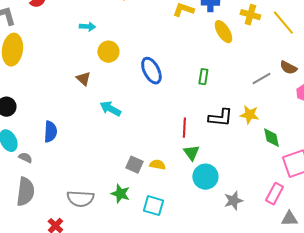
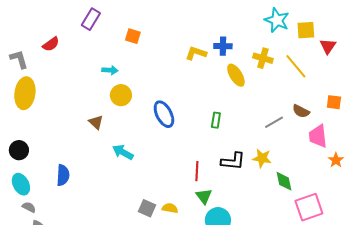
cyan arrow: (87, 27) -> (110, 70), moved
gray semicircle: (25, 158) -> (29, 207), moved

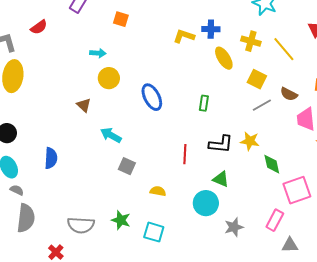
yellow square: (306, 30) -> (257, 79), moved, turned 30
green triangle: (204, 196) -> (221, 179), moved, turned -30
gray square: (147, 208) -> (127, 166), moved

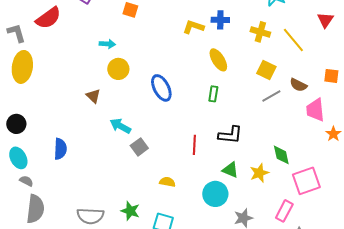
red semicircle: (39, 27) -> (48, 18), size x1.5
yellow ellipse: (224, 58) -> (218, 60), moved
yellow star: (250, 141) -> (259, 173), moved, turned -30
gray square: (127, 166) -> (139, 147), moved, turned 30

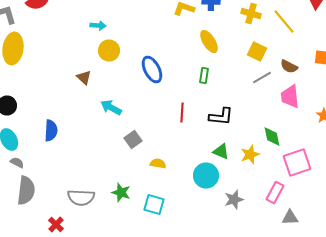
pink trapezoid: (315, 110) -> (290, 96), moved
red line: (194, 145) -> (182, 112), moved
gray square: (139, 147) -> (133, 140), moved

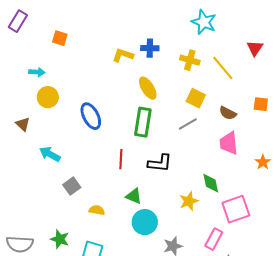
green rectangle: (204, 76) -> (143, 122), size x1.8
gray line: (262, 78) -> (188, 124), moved
green triangle: (221, 152) -> (134, 196), moved

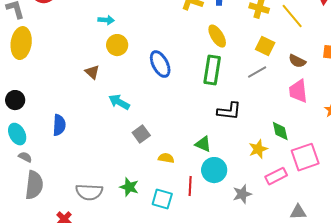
red line: (121, 159) -> (190, 186), moved
pink rectangle: (214, 239) -> (276, 176), moved, turned 35

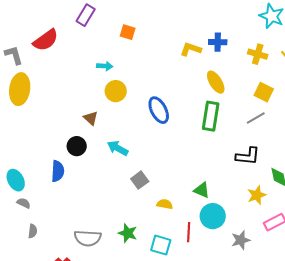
black circle: (15, 100) -> (77, 146), moved
black L-shape: (229, 111) -> (248, 156), moved
gray semicircle: (34, 185) -> (33, 231), size x0.5

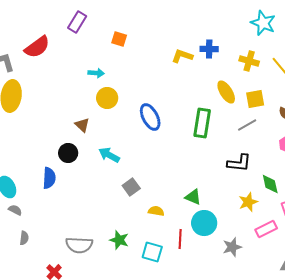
yellow ellipse: (216, 82) -> (226, 92), moved
yellow square: (264, 92) -> (255, 99), turned -36

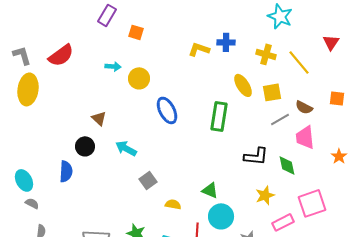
purple rectangle: (77, 22) -> (107, 15), moved
red semicircle: (37, 47) -> (61, 55), moved
yellow circle: (107, 98) -> (139, 78), moved
gray line: (247, 125) -> (280, 119), moved
green diamond: (270, 184) -> (287, 165), moved

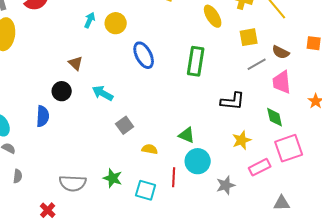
cyan arrow: (113, 66) -> (90, 20), moved, turned -70
yellow ellipse: (243, 85) -> (213, 16), moved
green diamond: (287, 165) -> (275, 117), moved

